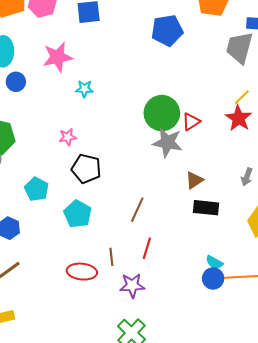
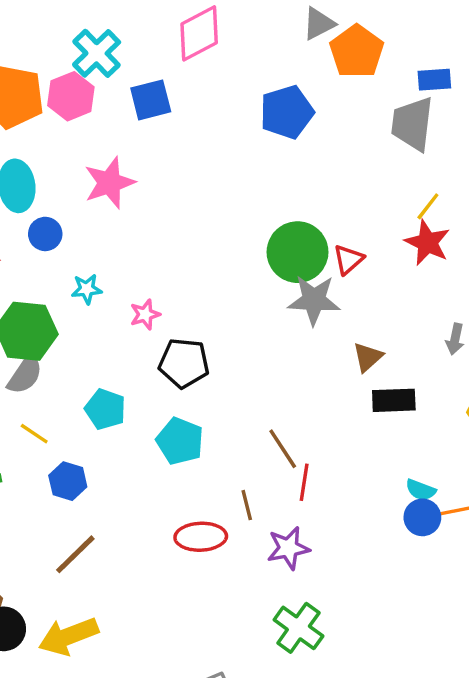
cyan star: (84, 89) -> (87, 289), moved
brown line: (137, 210) -> (283, 449), moved, turned -50

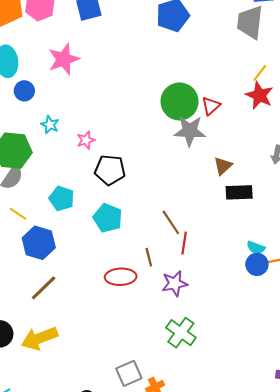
cyan star: (87, 289) -> (50, 125), turned 30
blue hexagon: (68, 481) -> (39, 243), size x1.4

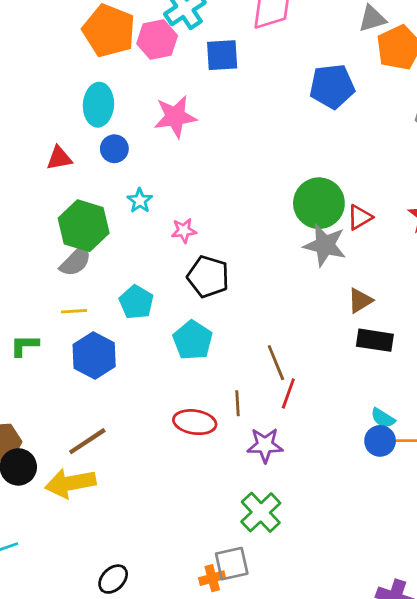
yellow line: (18, 214) -> (74, 311), turned -48
brown line: (44, 288) -> (87, 441), moved
gray square: (129, 373) -> (232, 564), moved

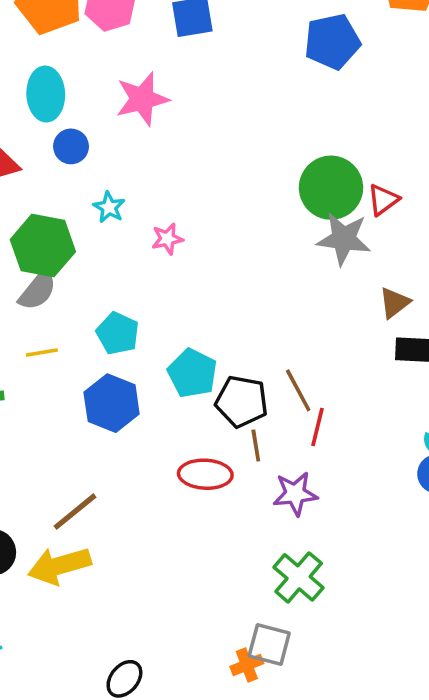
black pentagon: (208, 277) -> (242, 402), moved
blue hexagon: (94, 355) -> (112, 403), moved
gray square: (232, 564) -> (269, 644), turned 33

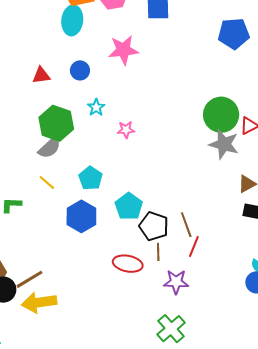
cyan ellipse: (46, 94) -> (72, 20), moved
yellow line: (42, 353) -> (47, 183), turned 42
brown line: (75, 512) -> (29, 279), moved

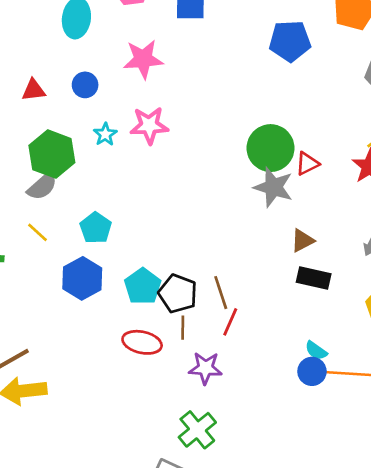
pink star: (126, 130) -> (149, 125), moved, size x1.6
cyan pentagon: (129, 206) -> (143, 286), moved

